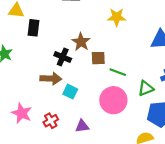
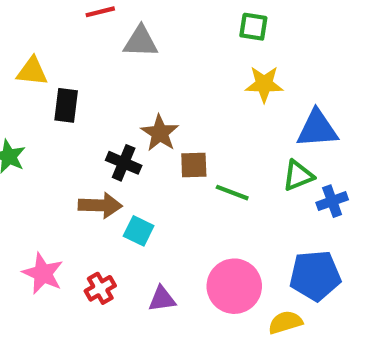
yellow star: (117, 17) -> (264, 84), moved
green triangle: (146, 88) -> (298, 176), moved
pink circle: (113, 100) -> (234, 286), moved

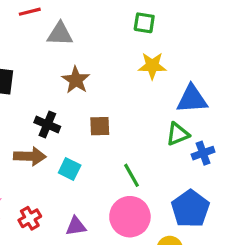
brown star: (160, 133) -> (76, 80), moved
green line: (232, 193) -> (132, 175), moved, turned 40
cyan square: (139, 231) -> (70, 169), moved
blue pentagon: (315, 276) -> (190, 209), turned -30

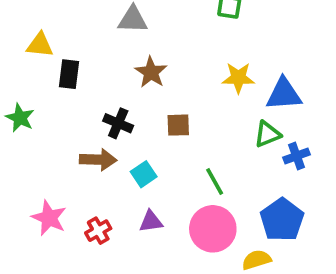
yellow star: (152, 66) -> (238, 78), moved
cyan square: (70, 169) -> (144, 174), turned 30
purple triangle: (76, 226) -> (151, 222), moved

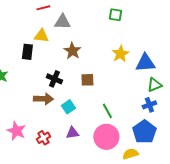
yellow triangle: (40, 45) -> (41, 36), moved
yellow star: (238, 78) -> (120, 54), turned -30
green triangle: (267, 134) -> (154, 85), moved
blue cross: (297, 156) -> (149, 105), moved

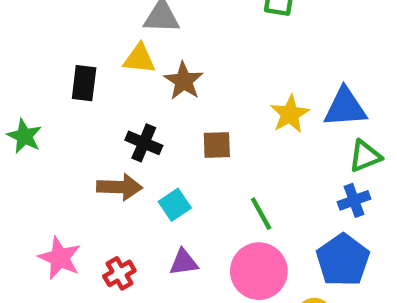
yellow triangle: (41, 36) -> (139, 59), moved
yellow star: (120, 54) -> (290, 114), moved

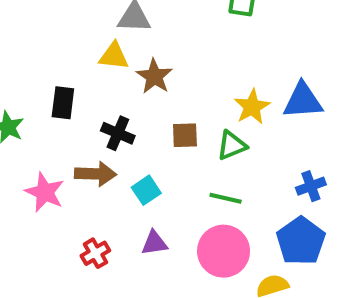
black rectangle: (84, 83) -> (63, 103), moved
green triangle: (365, 156) -> (232, 145), moved
green line: (261, 214) -> (226, 198), turned -48
pink star: (60, 258) -> (45, 192), moved

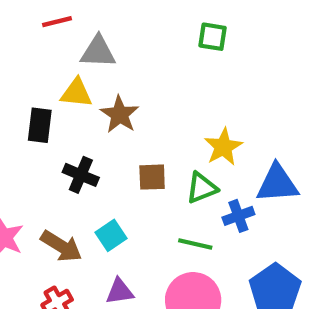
blue triangle: (303, 101) -> (277, 184), moved
black rectangle: (63, 103) -> (40, 125), moved
brown arrow: (95, 174) -> (61, 246), moved, turned 30
blue cross: (311, 186) -> (238, 216), moved

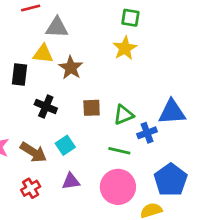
yellow star: (223, 147) -> (125, 48), moved

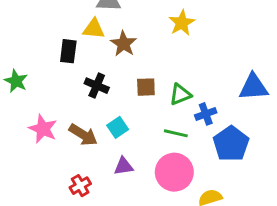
blue triangle: (172, 112) -> (253, 87), moved
blue pentagon: (171, 180) -> (231, 144), moved
red cross: (31, 188) -> (80, 186), moved

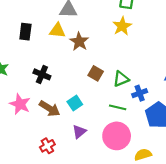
black rectangle: (68, 51) -> (25, 32), moved
black cross: (97, 86) -> (42, 74), moved
brown square: (146, 87) -> (96, 73), turned 32
purple triangle: (124, 166) -> (79, 132), turned -32

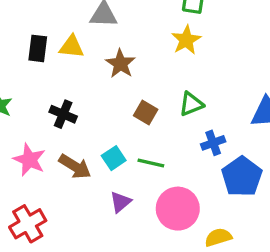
yellow triangle: (57, 31) -> (72, 47), moved
green triangle: (121, 79) -> (191, 104), moved
green line: (118, 107) -> (151, 163), moved
red cross: (47, 146) -> (28, 224), moved, size x1.5

